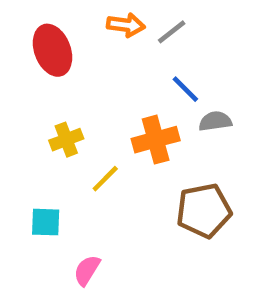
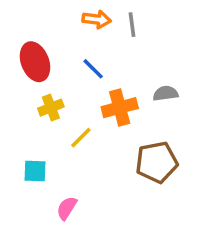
gray line: (172, 32) -> (132, 25), turned -60
red ellipse: (53, 50) -> (35, 62), moved
blue line: (185, 89) -> (93, 69), moved

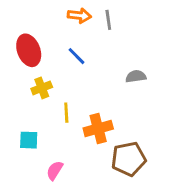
orange cross: (120, 108) -> (98, 128), moved
yellow line: (81, 138) -> (66, 113), turned -48
brown pentagon: (157, 162) -> (129, 159), moved

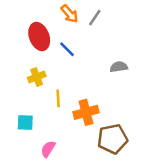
orange arrow: (79, 16) -> (70, 14), turned 42
gray line: (108, 20) -> (95, 18), turned 42
red ellipse: (29, 50) -> (39, 37), moved

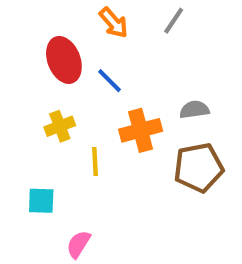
gray line: (95, 18) -> (174, 21), moved
orange cross: (86, 112) -> (141, 130), moved
brown pentagon: (112, 139) -> (199, 168), moved

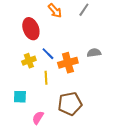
blue line: (109, 81) -> (48, 54), moved
brown pentagon: (199, 168) -> (70, 104), moved

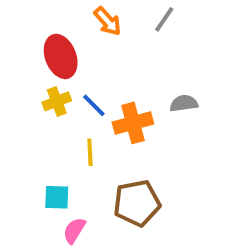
yellow cross: (29, 61) -> (57, 101), moved
cyan square: (20, 97) -> (57, 197), moved

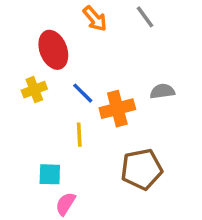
gray line: (164, 19) -> (145, 17), turned -70
yellow cross: (57, 101) -> (34, 90), moved
brown pentagon: (137, 203) -> (142, 169), moved

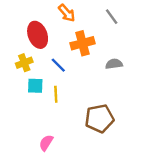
gray line: (145, 17) -> (112, 17), moved
orange cross: (117, 109) -> (82, 43), moved
cyan square: (50, 174) -> (35, 86), moved

